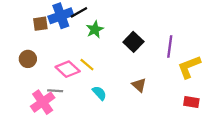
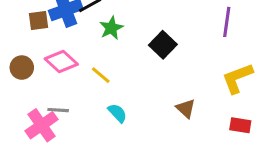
purple line: (170, 46) -> (227, 22), moved
pink diamond: (68, 69) -> (61, 61), moved
brown triangle: (139, 85) -> (186, 108), moved

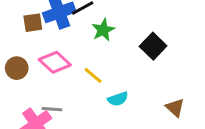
cyan semicircle: (117, 113) -> (118, 99), moved, turned 114

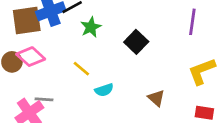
brown square: (33, 23) -> (27, 20), size x1.6
pink diamond: (55, 62) -> (31, 57), moved

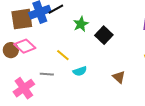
green star: (91, 27) -> (81, 24), moved
gray line: (44, 99) -> (47, 74), moved

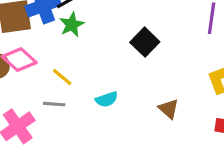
green star: (81, 24) -> (72, 25), moved
yellow line: (63, 55) -> (62, 77), moved

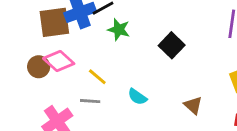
green star: (72, 25) -> (119, 30), moved, turned -30
cyan semicircle: (107, 99) -> (137, 97), turned 54

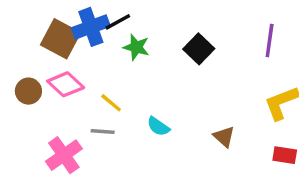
brown square: (54, 22) -> (60, 39), turned 36
black square: (172, 45) -> (199, 49), moved
brown circle: (39, 67) -> (28, 91), moved

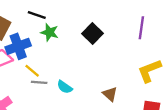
black line: (118, 22) -> (37, 15), turned 48
blue cross: (91, 27) -> (18, 46), moved
gray line: (103, 131) -> (39, 82), moved

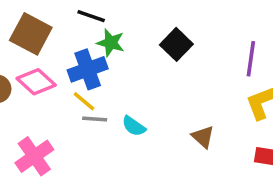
purple line: (141, 28) -> (251, 59), moved
blue cross: (18, 46) -> (88, 69), moved

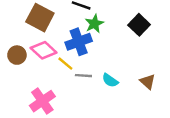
green star: (111, 43) -> (94, 24), turned 30
yellow line: (84, 101) -> (65, 64), moved
brown triangle: (203, 137) -> (148, 82), moved

